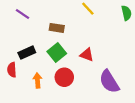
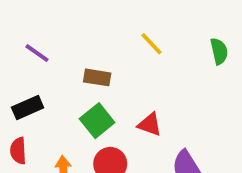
black rectangle: (27, 53) -> (28, 108), moved

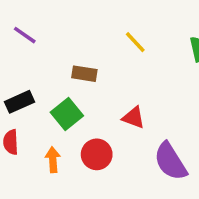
purple line: (37, 53) -> (25, 35), moved
green square: (97, 121) -> (67, 114), moved

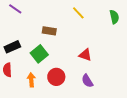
red triangle: (134, 118) -> (85, 55), moved
purple semicircle: (170, 161) -> (87, 81), moved, size x0.6

